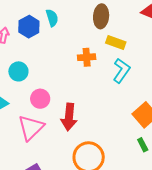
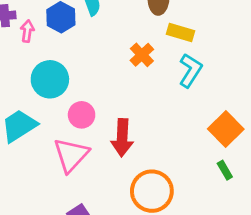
orange cross: (87, 57) -> (142, 55), turned -36
cyan circle: (18, 71) -> (50, 79), size x1.4

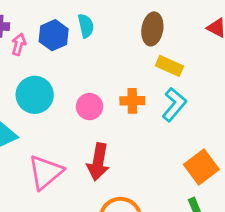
orange cross: (142, 55) -> (132, 101), moved, turned 35
pink circle: (82, 115) -> (90, 107), moved

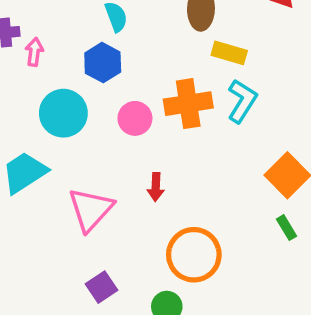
blue hexagon: (54, 35) -> (103, 63), moved
orange cross: (132, 101) -> (188, 104), size x1.5
red arrow: (98, 162) -> (156, 187), size x0.6

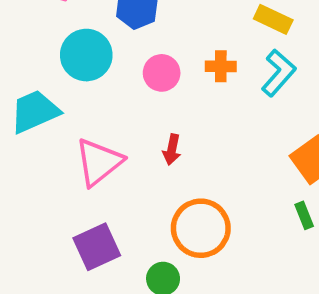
orange cross: (188, 104) -> (221, 66), size x0.6
purple square: (101, 287) -> (97, 247), size x1.4

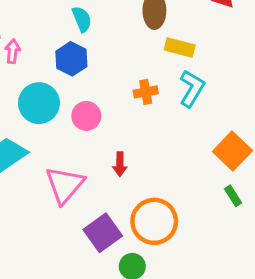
pink circle: (162, 73) -> (86, 116), moved
purple square: (97, 247) -> (103, 233), moved

